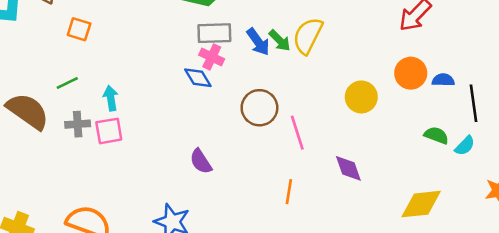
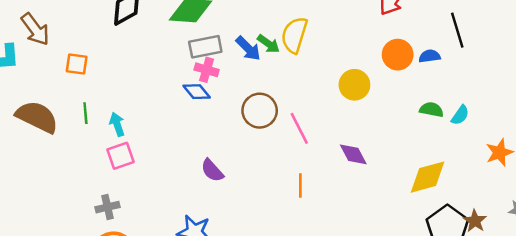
green line: (67, 83) -> (85, 113), moved, turned -60
black line: (474, 103) -> (457, 30), moved
brown semicircle: (28, 111) -> (37, 117), moved
gray cross: (78, 124) -> (108, 207), moved

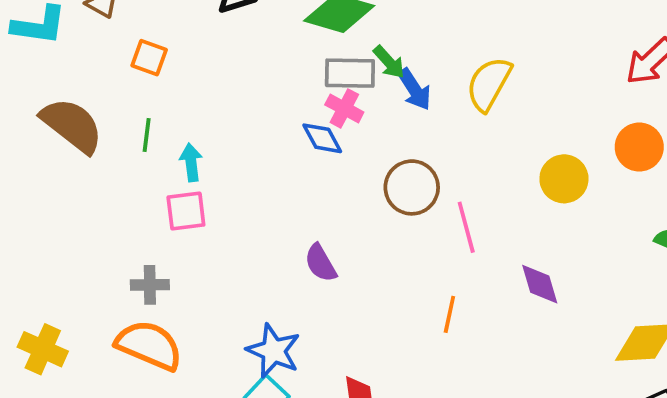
green arrow: (268, 44) -> (389, 62), moved

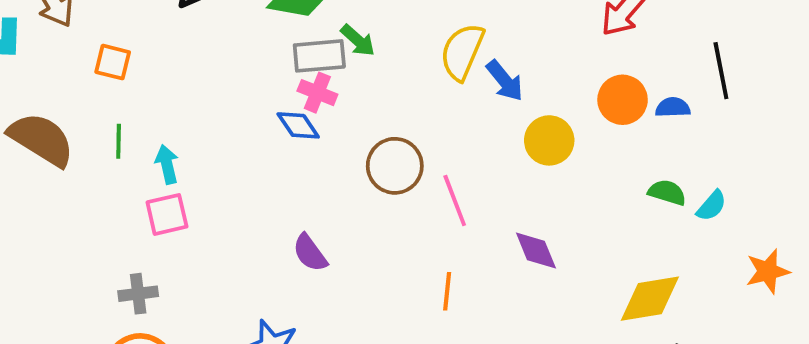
blue arrow: (414, 89) -> (505, 81), moved

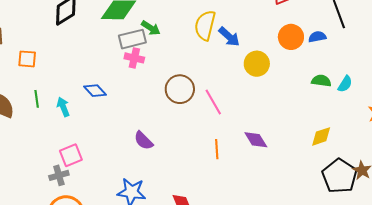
blue diamond: (298, 125) -> (95, 91), moved
pink square: (167, 214) -> (71, 155), moved
purple diamond: (536, 251) -> (256, 140), moved
yellow diamond: (650, 299) -> (321, 136), size x0.7

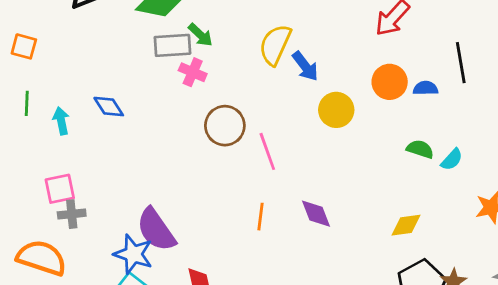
pink cross: (134, 58) -> (193, 72), moved
purple semicircle: (144, 141) -> (156, 230), moved, size x1.6
gray cross: (59, 175) -> (72, 214), moved

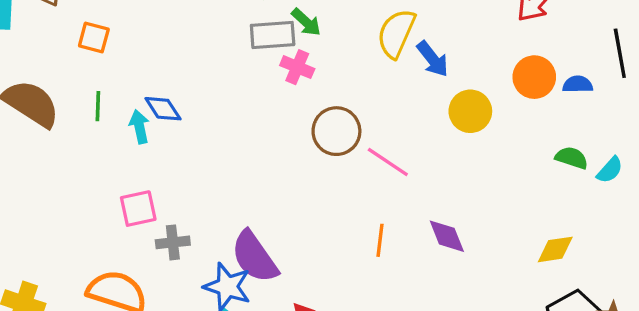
blue diamond: (109, 107) -> (163, 109), moved
pink line: (267, 151) -> (388, 162), turned -36
gray cross: (72, 214) -> (173, 242), moved

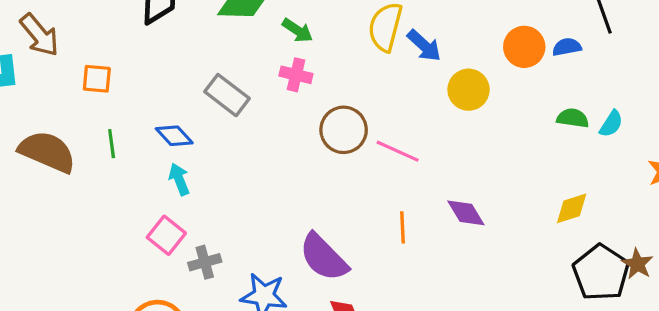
gray rectangle: (273, 35) -> (227, 95), moved, turned 51
cyan arrow: (139, 127) -> (179, 179), moved
pink square: (138, 209) -> (166, 235), turned -30
purple semicircle: (254, 257) -> (324, 257), moved

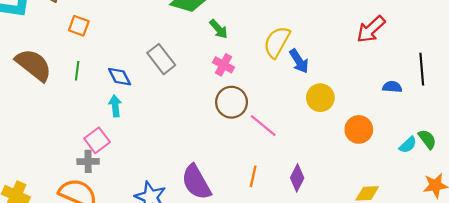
orange circle: (524, 47) -> (359, 129), moved
pink cross: (296, 75) -> (223, 65), moved
green semicircle: (573, 118) -> (427, 139), moved, turned 30
purple diamond: (466, 213) -> (297, 178), turned 44
gray cross: (205, 262) -> (88, 161), moved

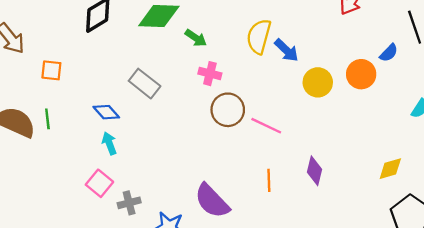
green line: (77, 71) -> (47, 119), moved
blue semicircle: (392, 87) -> (389, 53), turned 144
orange circle: (359, 129) -> (361, 74), moved
gray cross: (88, 161) -> (129, 203), moved

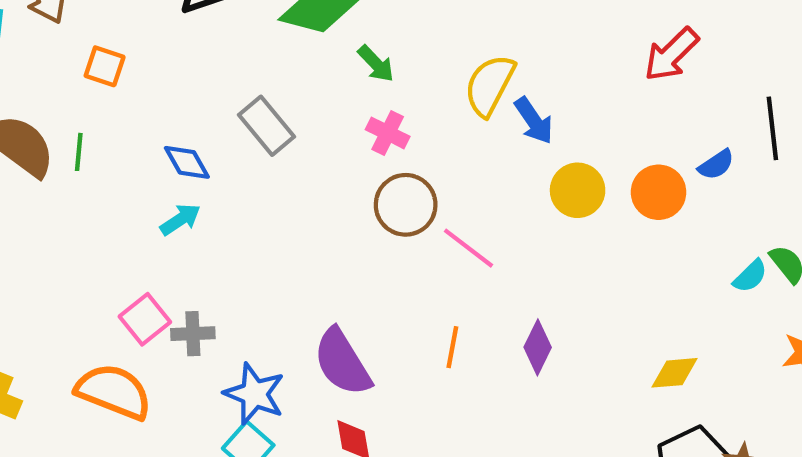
cyan arrow: (109, 143) -> (180, 219), turned 65
pink square: (99, 183) -> (145, 319), moved

